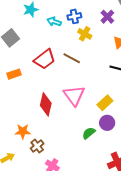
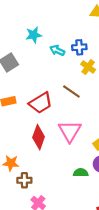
red trapezoid: (45, 59) -> (41, 103), moved
green semicircle: (89, 133) -> (81, 173), turned 32
brown cross: (37, 146) -> (24, 180), turned 32

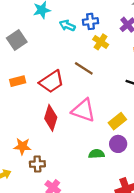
pink triangle: (70, 131) -> (83, 110), turned -40

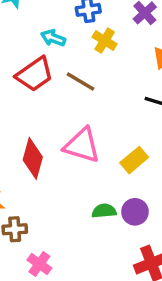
cyan arrow: (67, 26) -> (53, 38), moved
red trapezoid: (52, 82) -> (35, 74), moved
purple circle: (118, 144) -> (135, 212), moved

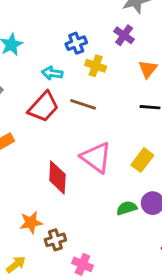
pink triangle: (82, 145) -> (96, 157), turned 32

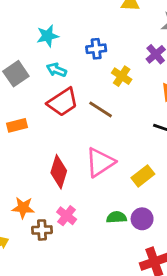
blue cross: (76, 43) -> (96, 49), moved
cyan arrow: (52, 73) -> (56, 70), moved
pink triangle: (96, 157) -> (100, 162), turned 36
pink cross: (82, 264) -> (67, 216), moved

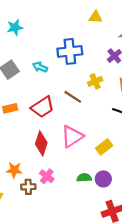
cyan star: (48, 36) -> (15, 27), moved
blue cross: (96, 49) -> (70, 51), size x1.6
yellow cross: (122, 76) -> (95, 81), moved, turned 32
red trapezoid: (63, 102) -> (43, 107), moved

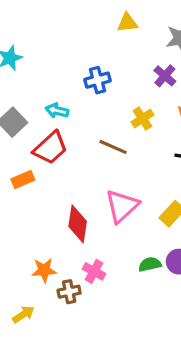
blue cross: (70, 51) -> (98, 80), size x0.7
red trapezoid: (43, 107) -> (50, 148), moved

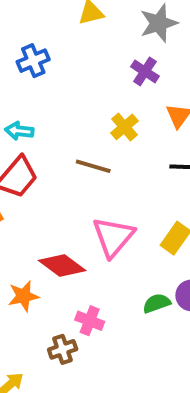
blue cross: (98, 80) -> (33, 61), moved
red diamond: (78, 224) -> (62, 265), turned -54
orange star: (44, 270) -> (23, 296), moved

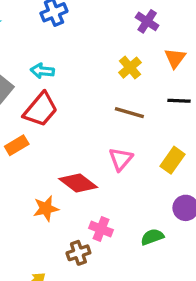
brown line: (93, 166) -> (129, 113), moved
pink triangle: (113, 237) -> (121, 159), size x0.7
green semicircle: (157, 303) -> (152, 237), moved

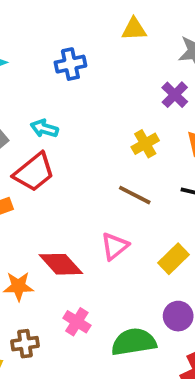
green semicircle: (152, 237) -> (134, 342), size x1.6
brown cross: (78, 253) -> (25, 344), moved

